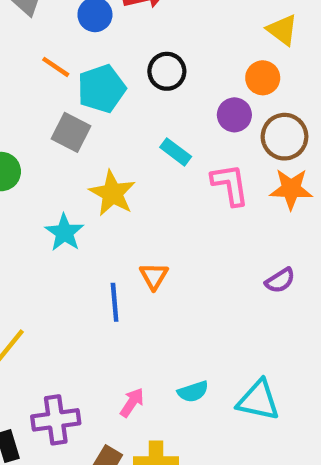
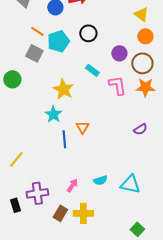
orange circle: (263, 78) -> (145, 36), moved
gray square: (71, 132) -> (34, 53), moved
cyan star: (64, 233) -> (53, 114), moved

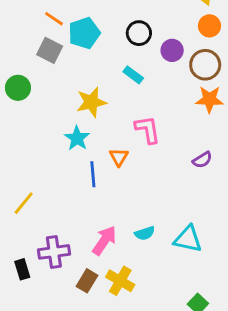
black circle: (88, 33) -> (139, 33), moved
pink L-shape: (117, 85) -> (148, 130), moved
yellow star: (63, 89) -> (91, 102), turned 30
pink arrow: (72, 185) -> (104, 240), size x1.5
yellow cross: (83, 213) -> (120, 281), turned 30

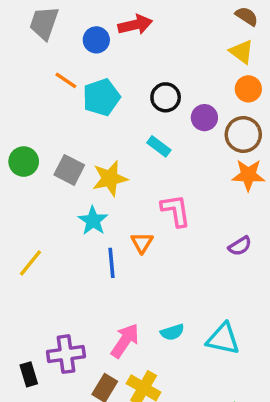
gray square: (50, 50) -> (69, 170), moved
yellow line: (24, 203) -> (30, 263), moved

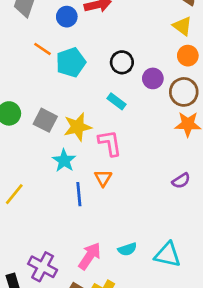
pink L-shape: (176, 211) -> (110, 143), moved
purple cross: (66, 354) -> (43, 267), turned 36

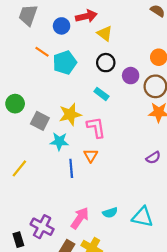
yellow triangle: (182, 26) -> (105, 33), moved
gray square: (45, 120) -> (40, 121), moved
cyan star: (64, 161) -> (59, 141), turned -30

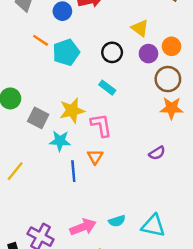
yellow triangle: (105, 33) -> (140, 28), moved
purple circle: (131, 76) -> (148, 54), moved
purple semicircle: (153, 158) -> (157, 153), moved
pink arrow: (80, 218) -> (83, 227), turned 35

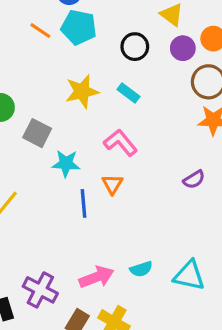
cyan pentagon: (66, 52) -> (79, 27), moved, turned 30
yellow star: (72, 111) -> (82, 91), moved
pink L-shape: (101, 125) -> (120, 143), turned -30

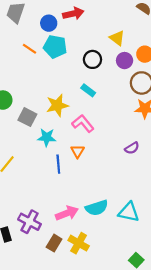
yellow star: (82, 91) -> (57, 105), moved
cyan semicircle: (141, 269) -> (97, 208), size x1.5

